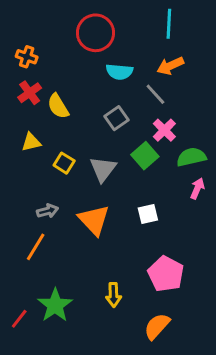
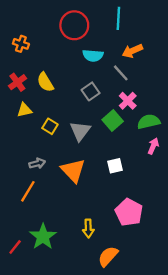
cyan line: (169, 24) -> (118, 18), moved
red cross: (30, 93) -> (17, 82), moved
orange semicircle: (157, 326) -> (108, 256), moved

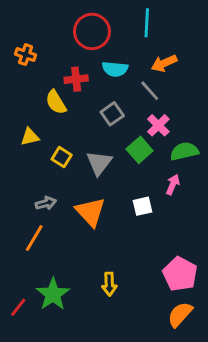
red cross: (17, 82) -> (76, 79), moved, turned 30
pink arrow: (153, 146) -> (173, 184), moved
pink pentagon: (129, 212) -> (180, 274), moved
orange semicircle: (108, 256) -> (180, 314), moved

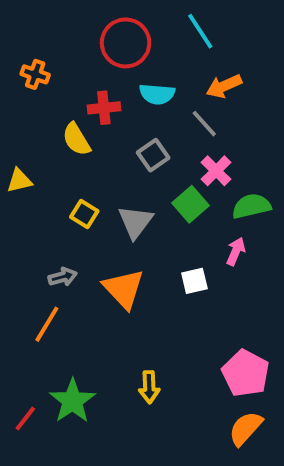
cyan line: (147, 23) -> (200, 31), turned -36
yellow triangle: (30, 137) -> (19, 181), moved

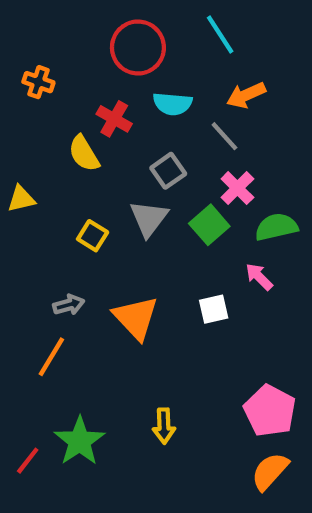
red cross: (104, 108) -> (114, 119), turned 36
gray triangle: (135, 222) -> (149, 218), moved
pink arrow: (236, 251) -> (259, 277), turned -68

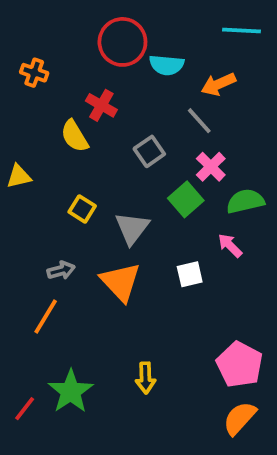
cyan line: (220, 35) -> (241, 30), moved, turned -54
cyan semicircle: (173, 104) -> (167, 65), moved
gray triangle: (149, 218) -> (132, 228), moved

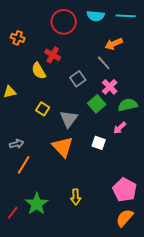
cyan semicircle: (167, 65) -> (96, 16), moved
pink arrow: (230, 245) -> (120, 128), turned -88
gray arrow: (61, 270) -> (17, 144), moved
white square: (190, 274) -> (99, 143), turned 32

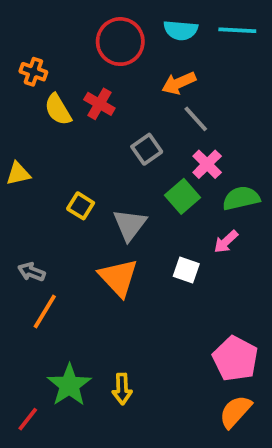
orange arrow: (114, 44) -> (179, 83), moved
yellow semicircle: (39, 71) -> (58, 109), moved
gray arrow: (17, 144) -> (32, 272), turned -144
yellow arrow: (76, 197) -> (122, 389), moved
red line: (13, 213) -> (28, 419), moved

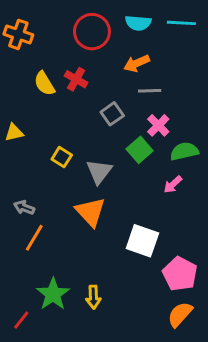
orange cross: (33, 72) -> (18, 34), moved, size x1.4
gray line: (196, 119) -> (150, 91), turned -50
white square: (186, 270) -> (142, 241), moved, size x1.6

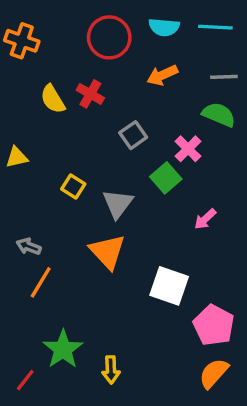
gray line: (150, 91) -> (224, 77), moved
green semicircle: (184, 151) -> (219, 115), moved, turned 36
yellow arrow: (93, 297) -> (111, 370), moved

